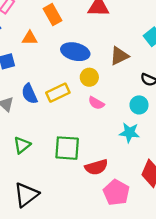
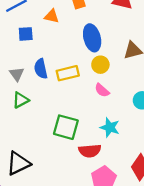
blue ellipse: (75, 52) -> (92, 38), turned 50
cyan star: (129, 133) -> (110, 127), moved
green triangle: (22, 145) -> (21, 100), moved

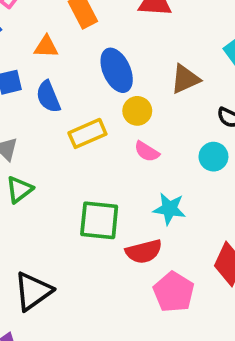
blue semicircle: (41, 69) -> (48, 97), moved

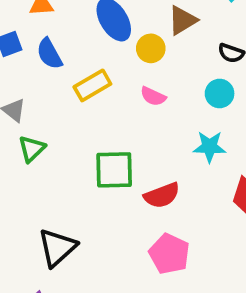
yellow circle: (137, 111) -> (151, 48), moved
cyan star: (169, 209) -> (210, 147), moved
pink pentagon: (174, 292) -> (169, 254), moved

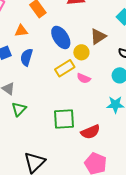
blue semicircle: (49, 54) -> (27, 57), turned 48
yellow rectangle: (92, 85) -> (65, 68), moved

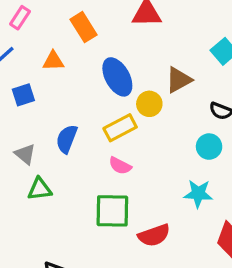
blue semicircle: (27, 57) -> (67, 139), moved
pink semicircle: (84, 78) -> (120, 166), moved
green triangle: (19, 109) -> (40, 189), turned 35

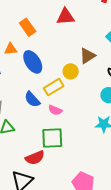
blue ellipse: (117, 77) -> (33, 62), moved
blue semicircle: (67, 139) -> (32, 99), moved, turned -60
red semicircle: (154, 235) -> (35, 158), moved

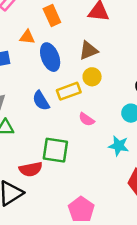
brown triangle: (87, 56) -> (88, 50), moved
pink semicircle: (55, 110) -> (87, 119), moved

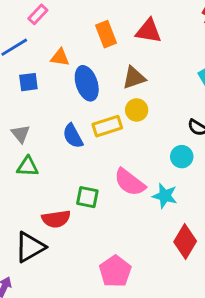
orange rectangle: (52, 16) -> (106, 34), moved
pink semicircle: (87, 119) -> (130, 182), moved, size x1.6
green square: (55, 150) -> (87, 197), size x0.7

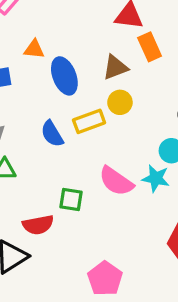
orange rectangle: (106, 34) -> (150, 47), moved
cyan star: (165, 196) -> (156, 178), moved

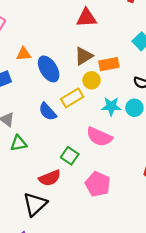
orange rectangle: (150, 47) -> (109, 64), moved, turned -66
cyan star: (156, 178) -> (111, 106), moved
green square: (71, 200) -> (70, 156), turned 36
pink pentagon: (105, 279) -> (98, 184), moved

